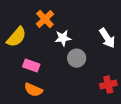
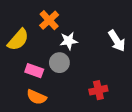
gray circle: (77, 58) -> (59, 63), moved
red cross: (108, 85) -> (98, 90), moved

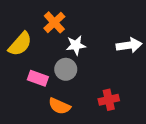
white arrow: (117, 41) -> (129, 45), turned -65
orange semicircle: (36, 97) -> (59, 106), moved

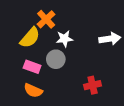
yellow semicircle: (20, 44) -> (30, 38), moved
orange semicircle: (59, 106) -> (33, 91), moved

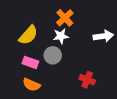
orange cross: (46, 19) -> (65, 18), moved
red cross: (93, 85) -> (87, 80), turned 35

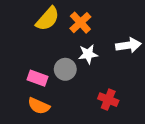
yellow semicircle: (28, 35) -> (48, 19), moved
white star: (61, 36) -> (88, 54), moved

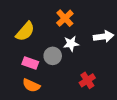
yellow semicircle: (48, 19) -> (25, 31), moved
red cross: (108, 100) -> (87, 80), turned 35

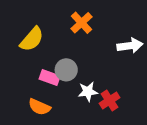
white star: (71, 44) -> (88, 92), moved
pink rectangle: (30, 63) -> (50, 78), moved

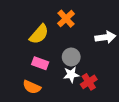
yellow semicircle: (32, 39) -> (39, 34), moved
gray circle: (66, 70) -> (71, 57), moved

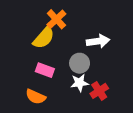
orange cross: (66, 19) -> (56, 19), moved
white arrow: (105, 37) -> (98, 41), moved

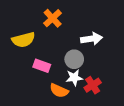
yellow semicircle: (44, 38) -> (23, 40), moved, turned 35
orange semicircle: (36, 97) -> (59, 91), moved

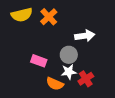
yellow semicircle: (23, 40) -> (22, 15), moved

